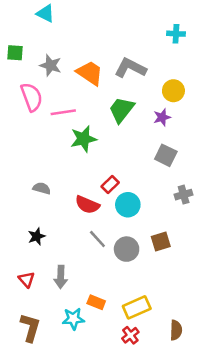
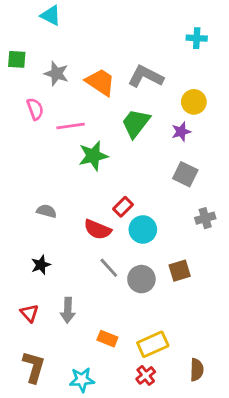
pink semicircle: (32, 97) -> (35, 109), size x0.7
cyan star: (73, 319) -> (82, 380), moved

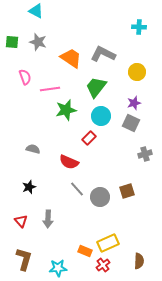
gray star: (56, 74) -> (38, 42), moved
purple star: (181, 132) -> (134, 103), moved
red rectangle: (123, 207) -> (89, 138), moved
cyan circle: (143, 229) -> (101, 116), moved
orange rectangle: (107, 339) -> (85, 251), moved

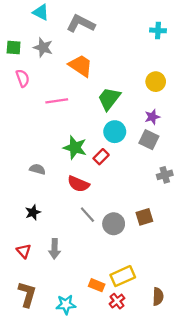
gray L-shape: (103, 54) -> (81, 24), moved
pink semicircle: (25, 77) -> (23, 78), moved
green star: (66, 110) -> (75, 148), moved, turned 30

